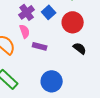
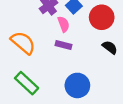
pink semicircle: (25, 31) -> (64, 24), moved

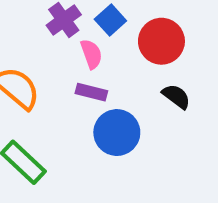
blue circle: (77, 85) -> (117, 133), moved

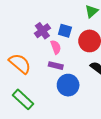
blue square: (110, 20) -> (65, 31), turned -32

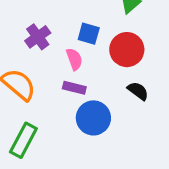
purple cross: (42, 31) -> (38, 37), moved
green rectangle: (23, 99) -> (23, 140), turned 75

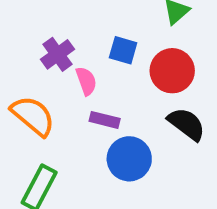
pink semicircle: (74, 59) -> (86, 81), moved
black semicircle: (138, 91) -> (187, 124), size x1.4

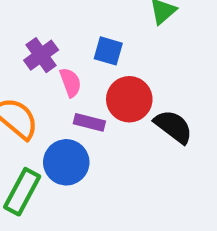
red circle: (172, 71) -> (129, 99), moved
blue circle: (129, 159) -> (66, 162), moved

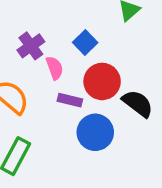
blue square: (108, 51) -> (85, 43), turned 30
blue circle: (66, 162) -> (95, 132), moved

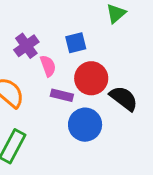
blue square: (85, 43) -> (76, 43), turned 30

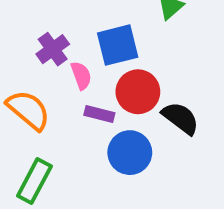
blue square: (76, 43) -> (118, 45), size x1.5

